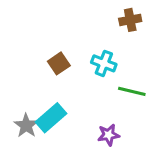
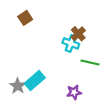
brown cross: (130, 20) -> (78, 34), moved, turned -32
brown square: (59, 63) -> (25, 18), moved

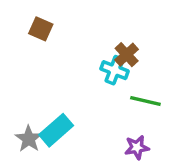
brown square: (25, 18) -> (41, 29), turned -32
purple star: (74, 92) -> (137, 147), moved

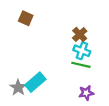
cyan cross: (115, 70) -> (82, 51), moved
green line: (145, 101) -> (81, 65), moved

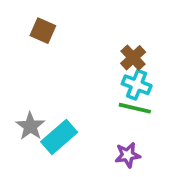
gray star: (18, 87) -> (30, 126), moved
purple star: (86, 93) -> (128, 155), moved

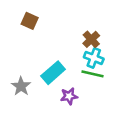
cyan rectangle: (59, 137) -> (53, 73), moved
purple star: (128, 155) -> (69, 96), moved

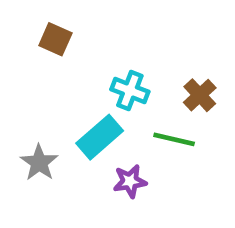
brown cross: (91, 39) -> (200, 95), moved
cyan cross: (94, 58) -> (130, 90), moved

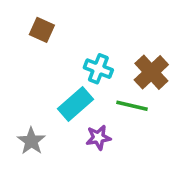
brown cross: (200, 95) -> (151, 72), size x1.4
gray star: (39, 163) -> (31, 141), moved

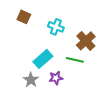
cyan cross: (98, 69) -> (56, 27), moved
gray star: (31, 141) -> (31, 80), moved

